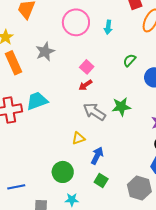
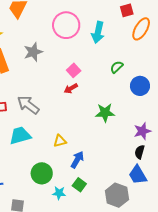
cyan arrow: (108, 27) -> (98, 32), size x1.5
cyan trapezoid: (37, 101) -> (20, 136), moved
gray arrow: (94, 112) -> (28, 105), moved
cyan star: (72, 200) -> (59, 193), moved

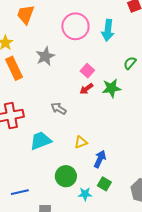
gray arrow: (28, 105) -> (59, 109), moved, size x0.7
green star: (105, 113) -> (111, 88), moved

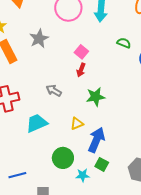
green semicircle: (130, 63) -> (124, 43), turned 72
green star: (111, 88) -> (96, 97), moved
red arrow: (86, 89) -> (81, 70), turned -32
blue arrow: (100, 159) -> (96, 140), size x1.4

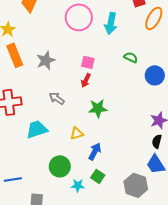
gray star: (39, 39) -> (46, 60), moved
pink square: (81, 52) -> (88, 62), turned -32
blue arrow: (96, 140) -> (95, 151), size x0.7

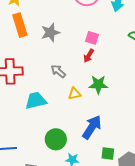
yellow triangle: (77, 133) -> (75, 94), moved
blue arrow: (95, 151) -> (92, 127), size x1.4
green square: (98, 176) -> (108, 154), moved, turned -32

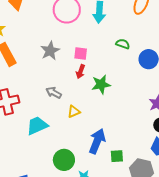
gray star: (50, 33) -> (50, 51), moved
green star: (98, 85) -> (101, 84), moved
green square: (108, 154) -> (117, 156), moved

